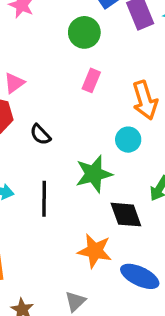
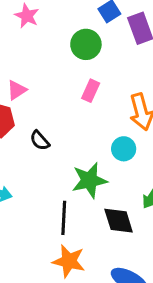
black line: (44, 199) -> (64, 218), moved
orange star: (95, 251) -> (69, 261), moved

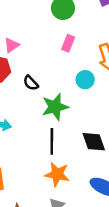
cyan circle: (124, 149) -> (85, 80), moved
green star: (89, 180) -> (55, 107), moved

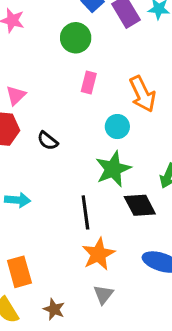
green star: (55, 107) -> (113, 169), moved
orange star: (57, 174) -> (98, 254), turned -30

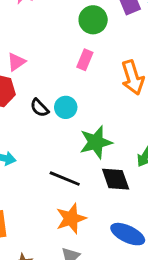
green circle: (76, 38) -> (93, 20), moved
cyan circle: (117, 127) -> (66, 107), moved
black line: (85, 212) -> (65, 179), turned -68

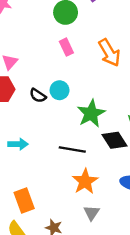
pink rectangle: (85, 60) -> (66, 47), turned -35

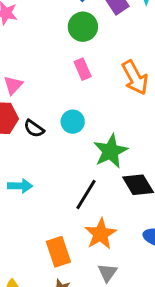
black semicircle: (38, 96) -> (34, 129), moved
black line: (72, 149) -> (86, 194), turned -70
orange rectangle: (24, 200) -> (58, 252), moved

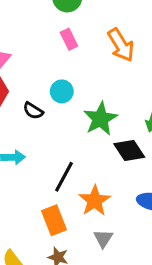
black semicircle: (34, 129) -> (33, 111), moved
black line: (86, 194) -> (64, 177), moved

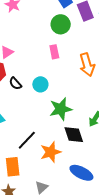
black semicircle: (33, 111) -> (15, 83), moved
orange star: (95, 201) -> (51, 152), moved

